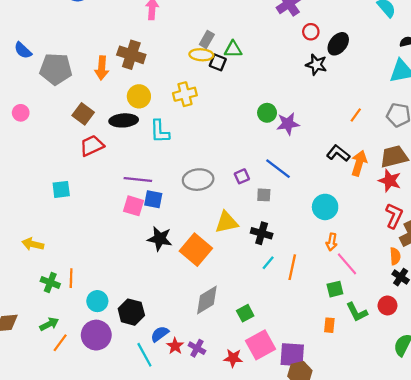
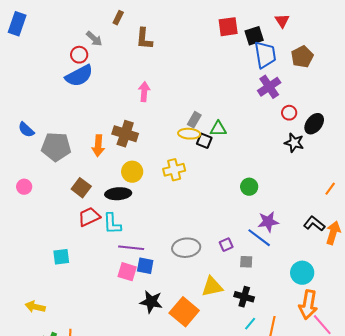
purple star: (288, 124) -> (268, 222), moved
cyan L-shape: (160, 131) -> (112, 224), moved
orange arrow: (332, 242) -> (308, 305), size x1.8

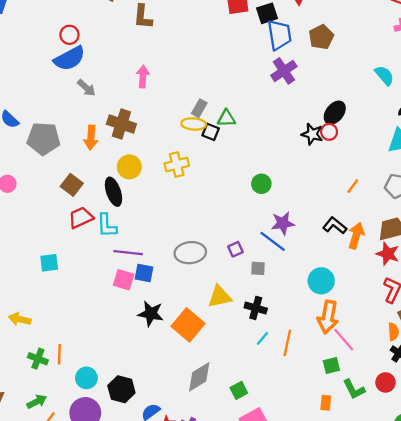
gray arrow: (94, 39) -> (86, 88), moved
red circle: (289, 113) -> (329, 132), moved
black ellipse: (118, 194) -> (113, 192), turned 75

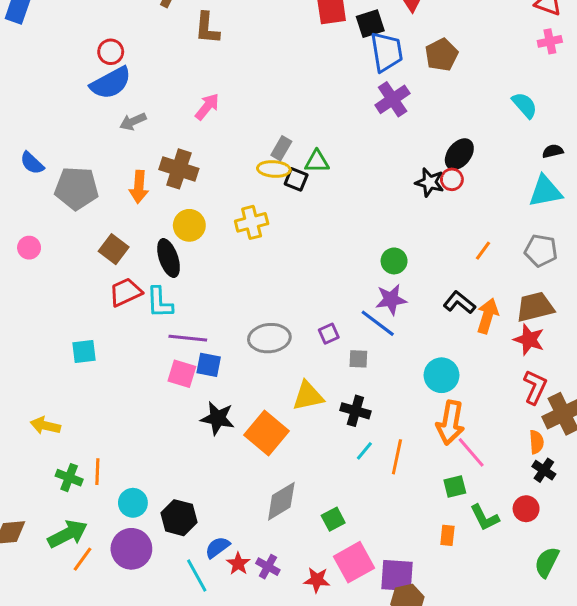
pink arrow: (143, 77) -> (207, 107), turned 35
gray arrow: (86, 88) -> (133, 122), turned 114
green circle: (261, 184) -> (394, 261), moved
green arrow: (37, 402) -> (68, 534), size x1.5

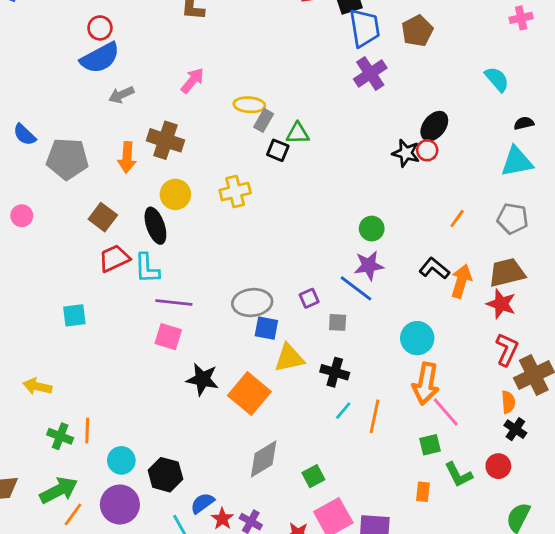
yellow ellipse: (274, 169) -> (249, 105), moved
blue square: (209, 365) -> (266, 328), moved

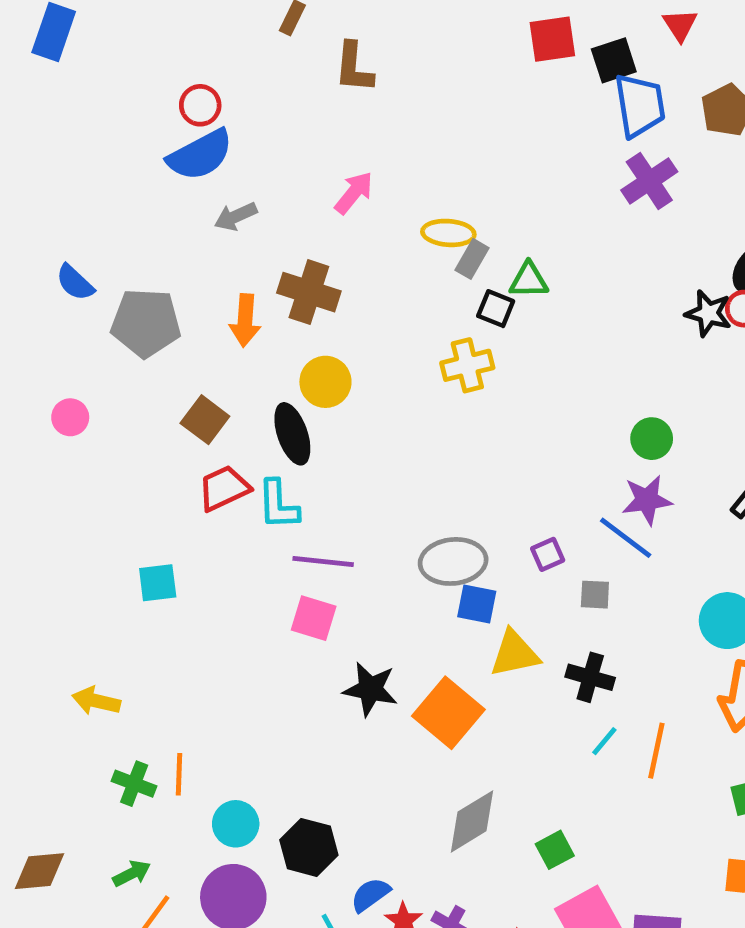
yellow cross: (235, 192) -> (467, 365), moved
green arrow: (59, 490) -> (132, 873), size x0.6

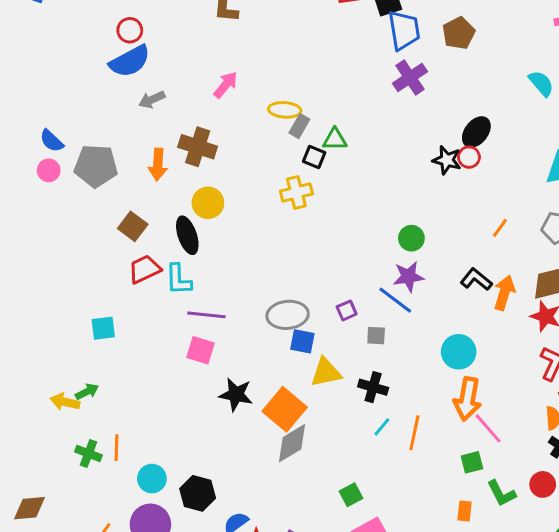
pink circle: (70, 417) -> (49, 170), moved
gray diamond: (472, 821) -> (292, 443), moved
green arrow: (132, 873) -> (87, 392), moved

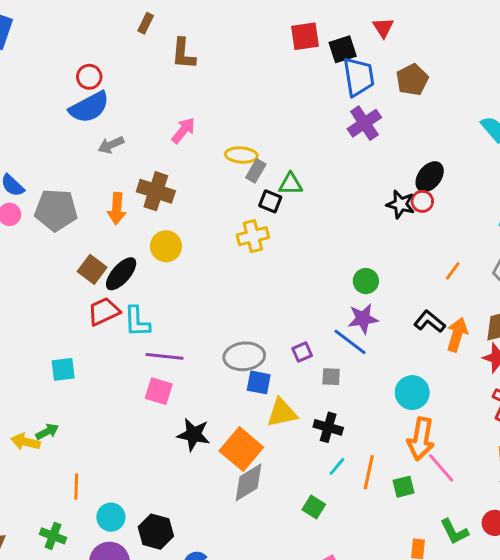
black ellipse: (187, 235) -> (121, 274), moved, turned 60
green cross: (88, 453) -> (53, 536), moved
green square: (472, 462) -> (404, 487), moved
green square: (351, 495) -> (314, 507), moved, turned -30

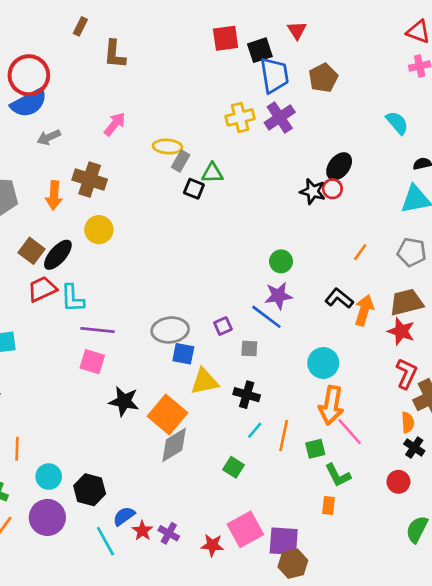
red circle: (89, 77) -> (29, 75), size x1.8
yellow cross: (253, 236) -> (240, 117), moved
green L-shape: (454, 532) -> (338, 475), moved

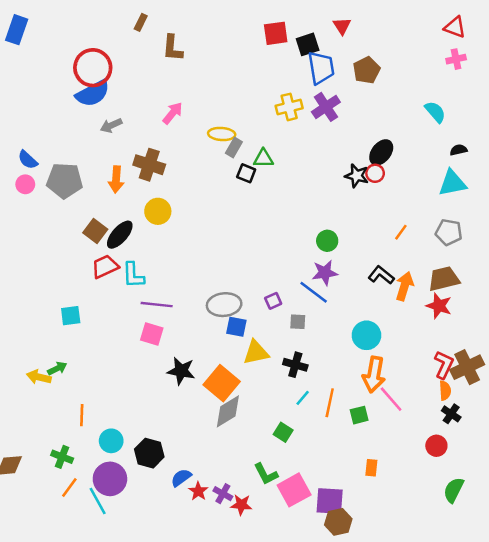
red L-shape: (406, 374) -> (444, 365), moved
green L-shape: (338, 475) -> (266, 474), moved
cyan line: (105, 541) -> (98, 501), moved
red star: (212, 545) -> (241, 505), moved

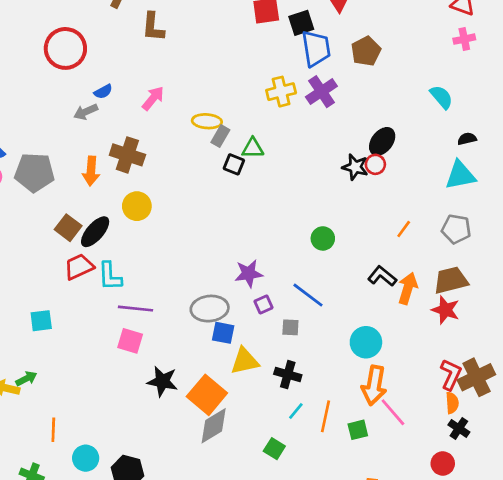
blue semicircle: (93, 93) -> (103, 92), moved, size x0.5
purple star: (325, 273) -> (249, 273), moved

